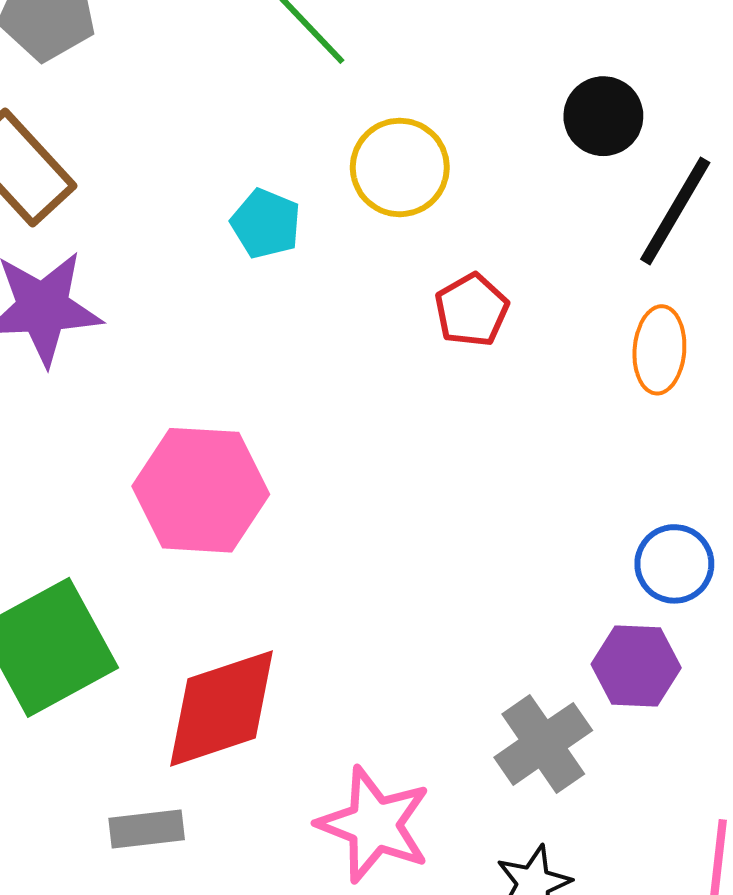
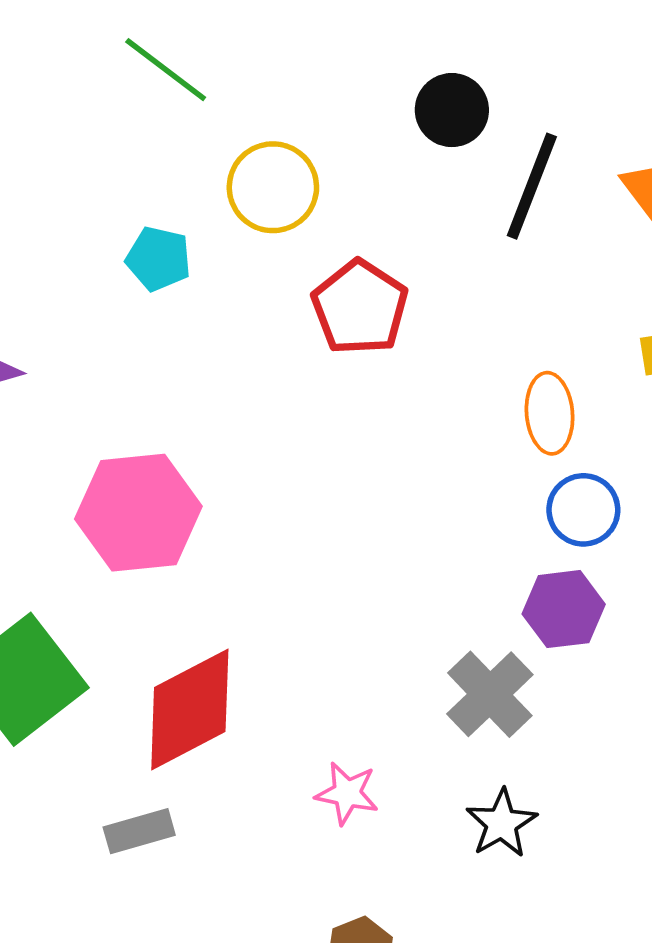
red pentagon: (472, 310) -> (360, 307), size x1.4
orange ellipse: (659, 350) -> (550, 413), moved
pink star: (374, 825) -> (347, 793), size x0.6

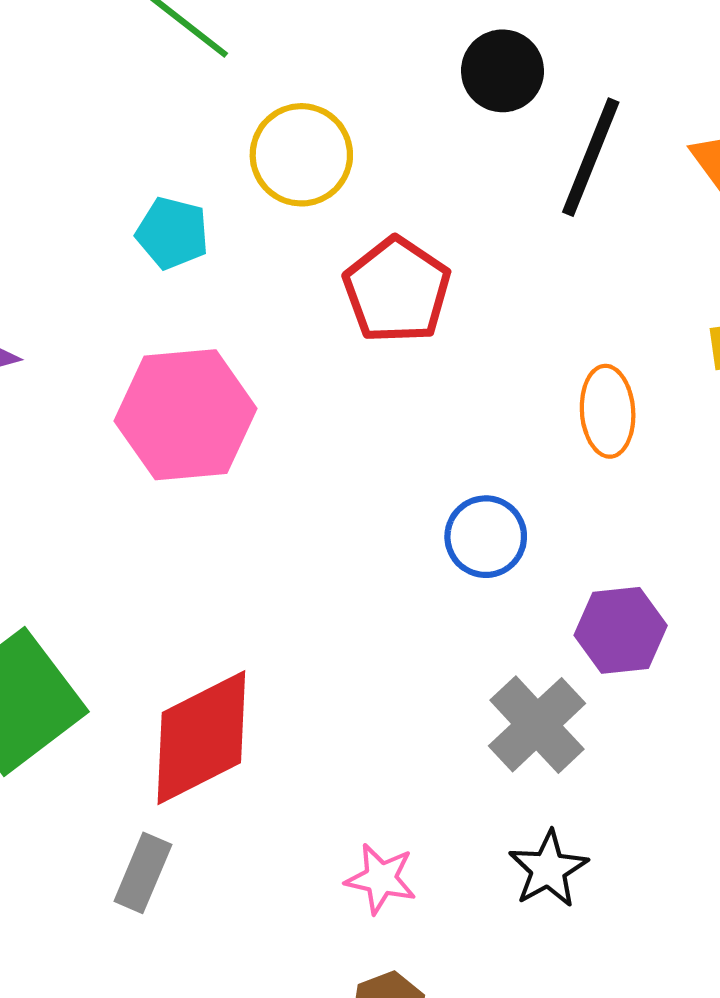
blue circle: (583, 510) -> (486, 537), moved
pink hexagon: (138, 513) -> (186, 415), moved
pink star: (347, 793) -> (381, 879), moved
gray rectangle: (139, 831) -> (143, 873), turned -52

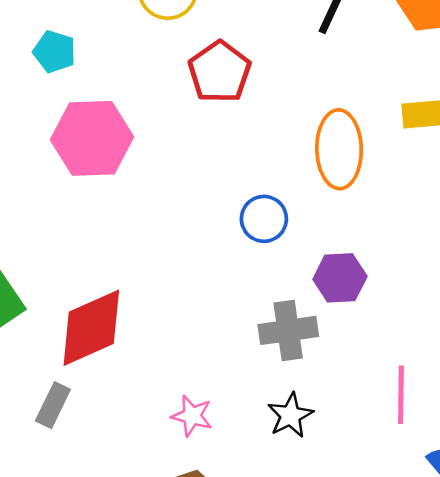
cyan pentagon: (172, 233) -> (54, 52), moved
orange ellipse: (608, 411) -> (339, 149), size x1.5
gray cross: (537, 725) -> (288, 330), turned 32

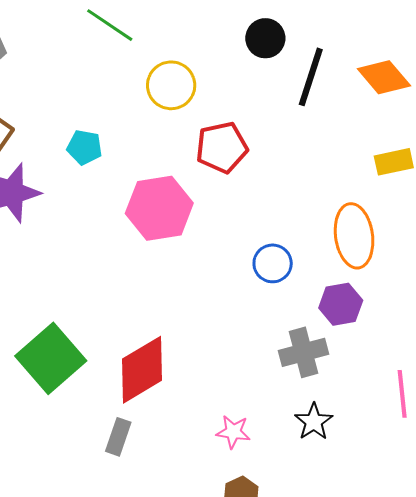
red pentagon: (220, 72) -> (222, 147), turned 30
pink hexagon: (92, 138) -> (159, 208), moved
orange ellipse: (339, 149) -> (354, 236), moved

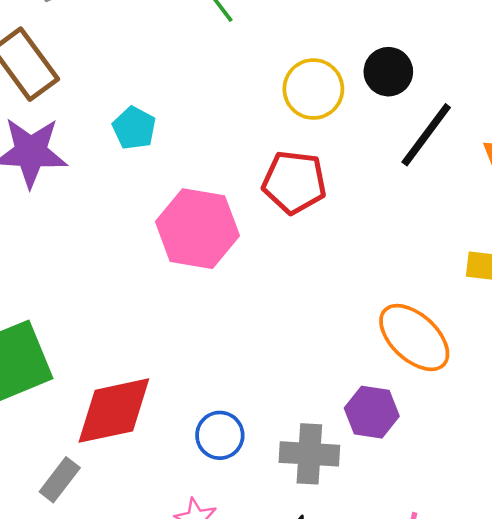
yellow circle: (171, 85) -> (313, 89), moved
orange ellipse: (354, 236) -> (414, 337), turned -58
blue circle: (273, 263) -> (220, 435), moved

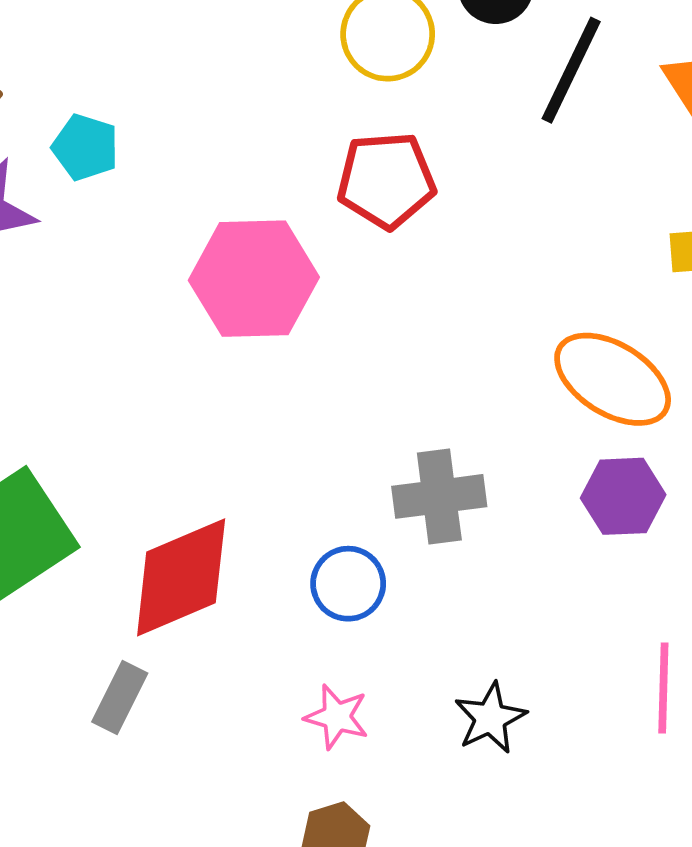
cyan pentagon: (134, 128) -> (85, 147), moved
purple hexagon: (372, 412) -> (623, 496), moved
gray cross: (309, 454) -> (439, 496), moved

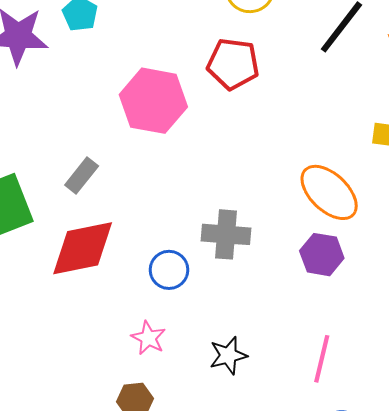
gray rectangle: (120, 698) -> (82, 176), moved

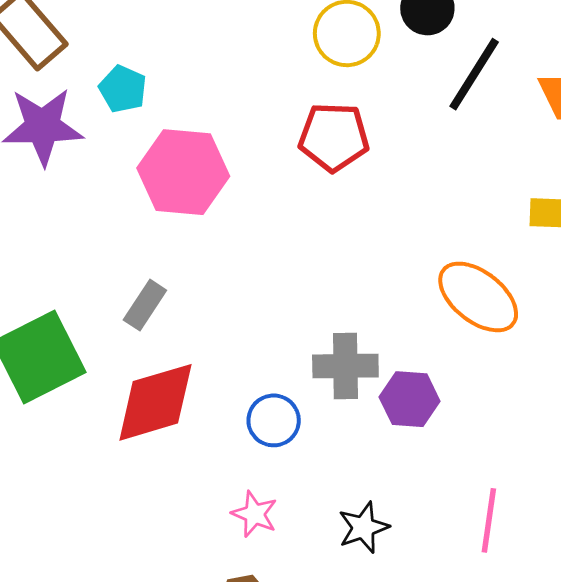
pink hexagon: (153, 101) -> (183, 172), moved
purple hexagon: (322, 255) -> (410, 399), moved

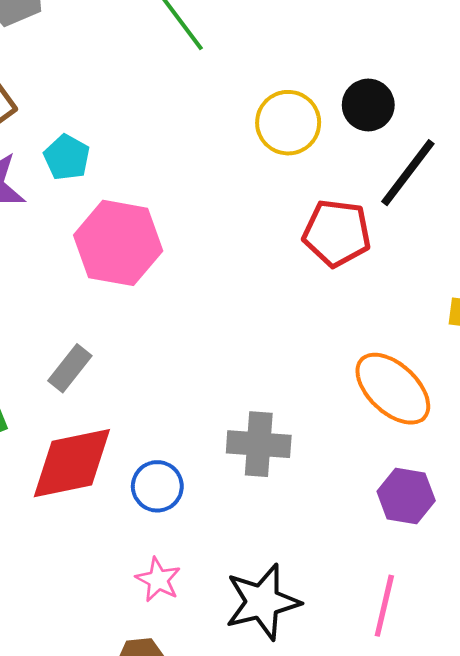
red pentagon: (334, 137) -> (337, 233), moved
purple hexagon: (410, 399) -> (406, 496), moved
blue circle: (274, 420) -> (157, 486), moved
black star: (363, 527) -> (262, 602), size x1.5

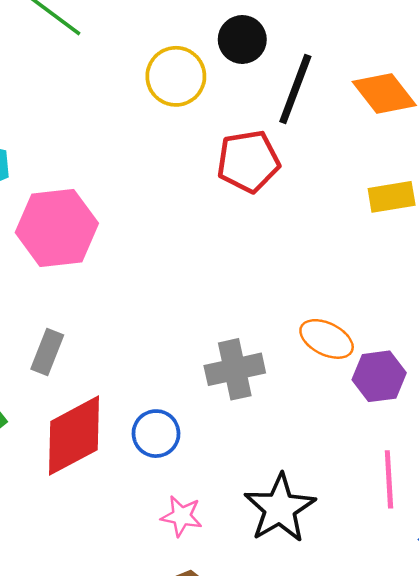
orange ellipse: (393, 389) -> (327, 339), moved, size x0.7

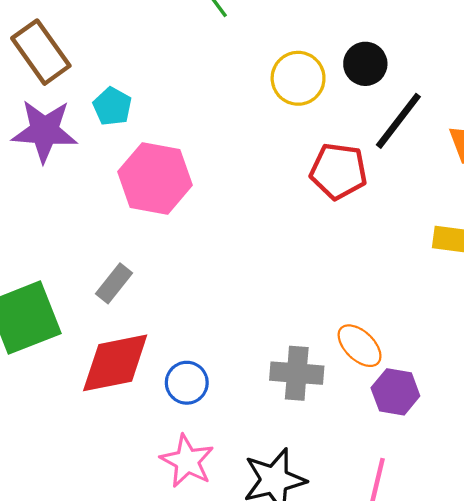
gray cross: (235, 369) -> (297, 373), moved
pink star: (181, 516) -> (187, 461), size x1.4

